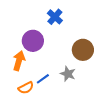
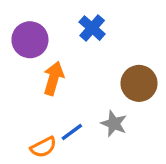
purple circle: (33, 41) -> (30, 40), moved
orange arrow: (19, 61) -> (53, 78), moved

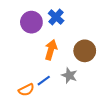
purple circle: (30, 40) -> (31, 22), moved
orange arrow: (53, 78) -> (51, 50), moved

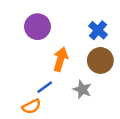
blue cross: (56, 17) -> (98, 30), moved
blue line: (44, 81) -> (45, 87), moved

